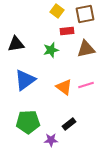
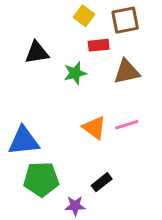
black triangle: (16, 44) -> (37, 53), moved
blue triangle: (25, 80) -> (24, 141), moved, turned 30

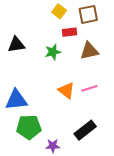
black triangle: (37, 53) -> (16, 45), moved
black rectangle: (102, 182) -> (85, 130), moved, size x1.5

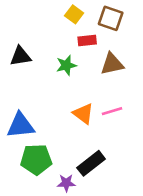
brown square: (88, 14) -> (111, 18), turned 30
black rectangle: (85, 130) -> (91, 163), moved

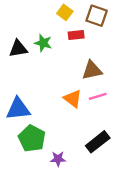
brown triangle: (112, 64) -> (92, 70), moved
green star: (66, 65) -> (43, 43), moved, turned 30
green pentagon: (36, 159) -> (32, 138), turned 30
black rectangle: (91, 163) -> (98, 142), moved

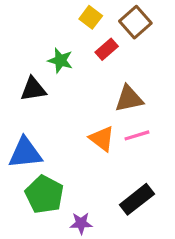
brown square: (97, 16) -> (135, 22), turned 30
red rectangle: (76, 35) -> (107, 49), turned -35
black triangle: (18, 49) -> (33, 89), moved

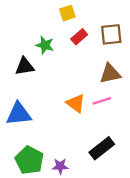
yellow square: (91, 17) -> (67, 13), turned 35
brown square: (135, 22) -> (111, 34), moved, turned 35
brown triangle: (129, 99) -> (110, 74), moved
green pentagon: (44, 195) -> (29, 160), moved

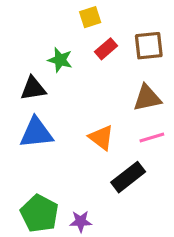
pink line: (102, 101) -> (152, 137), moved
blue triangle: (19, 114) -> (36, 133), moved
black rectangle: (102, 148) -> (128, 177), moved

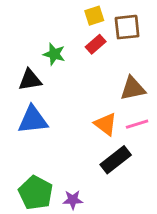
yellow square: (90, 17) -> (94, 16), moved
brown square: (149, 46) -> (127, 27), moved
orange triangle: (101, 137) -> (106, 124), moved

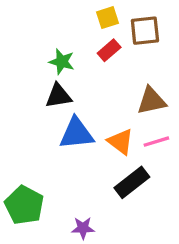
black triangle: (30, 80) -> (58, 96), moved
blue triangle: (33, 120) -> (76, 133), moved
green pentagon: (36, 193) -> (24, 205), moved

